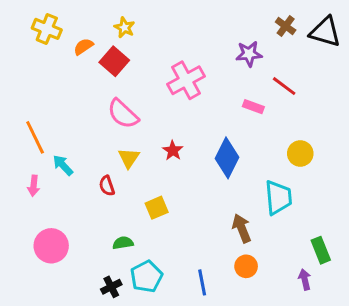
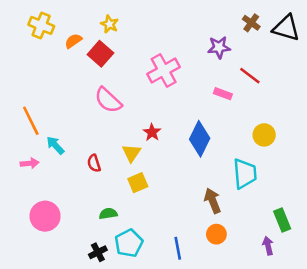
yellow triangle: (129, 158) -> (131, 153), moved
pink arrow: (34, 186) -> (30, 163), turned -102

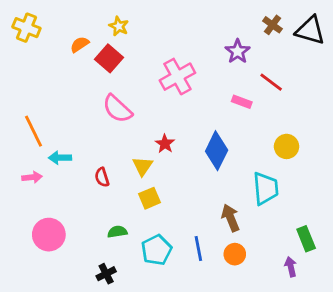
yellow cross: (41, 25) -> (26, 28), moved
purple star: (219, 47) -> (238, 51), turned -30
cyan arrow: (55, 145) -> (60, 158), turned -48
cyan pentagon: (129, 243) -> (156, 250), moved
blue line: (178, 248) -> (198, 249), moved

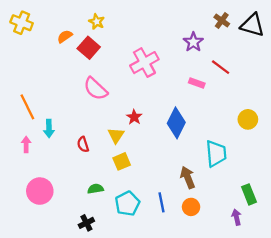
yellow circle: (287, 146) -> (248, 119), moved
cyan arrow: (60, 158) -> (49, 128), turned -90
pink arrow: (32, 177) -> (26, 144), turned -84

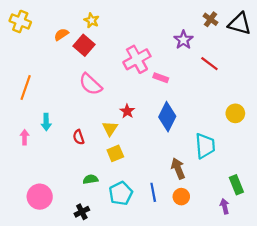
pink rectangle: (197, 83) -> (161, 78), moved
orange line: (27, 107) -> (26, 87), moved, turned 45
pink circle: (40, 191) -> (40, 197), moved

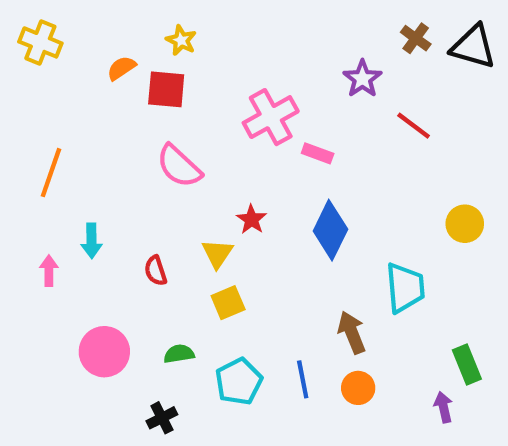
red square: (84, 45) -> (166, 89), turned -36
pink circle: (40, 197) -> (104, 352), moved

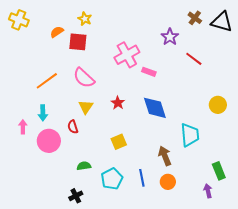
orange line: (51, 173) -> (47, 81), moved, turned 35
blue diamond: (330, 230) -> (155, 108), turned -44
yellow triangle: (217, 254) -> (86, 107), moved
yellow square: (228, 303) -> (119, 142), moved
pink circle: (104, 352) -> (49, 141), moved

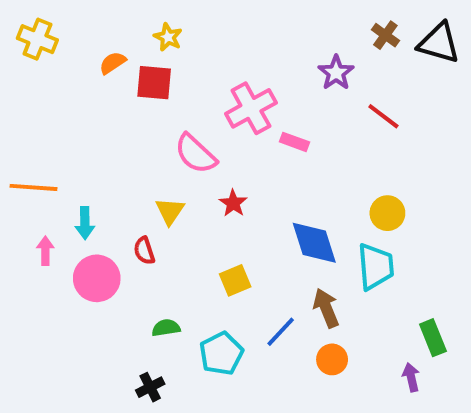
pink semicircle: (84, 78) -> (196, 154), moved
orange line: (47, 81) -> (33, 187), moved, turned 40
yellow circle: (218, 105) -> (387, 213), moved
blue diamond: (155, 108) -> (314, 243), moved
blue line: (142, 178) -> (281, 332), moved, turned 54

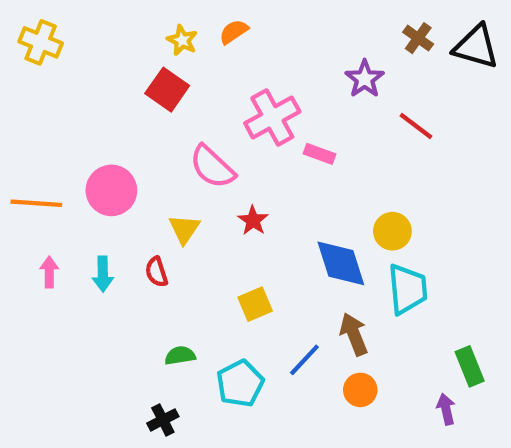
orange semicircle: (113, 63) -> (234, 32), moved
red square: (154, 83) -> (167, 90), turned 30
yellow circle: (387, 213) -> (392, 231), moved
cyan arrow: (85, 223) -> (103, 274), moved
pink circle: (97, 278) -> (111, 190), moved

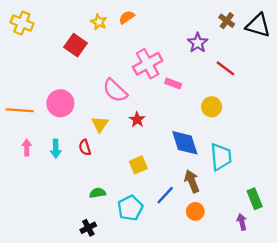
red square: (167, 90) -> (75, 45), moved
yellow circle: (392, 231) -> (212, 107), moved

